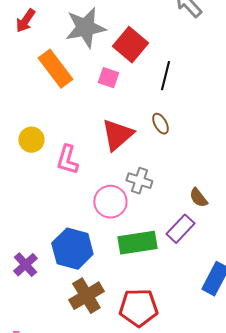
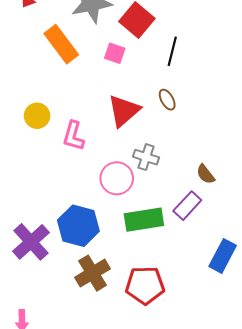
purple cross: (25, 265) -> (31, 242), size x1.5

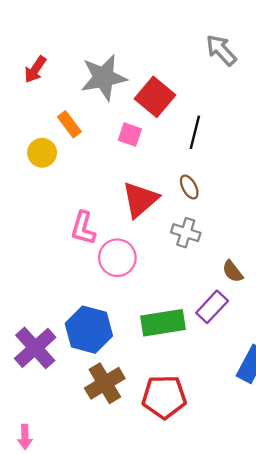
orange rectangle: (61, 44) -> (69, 124), size x0.6
yellow circle: (37, 116) -> (42, 153), moved
gray cross: (146, 157) -> (186, 233), moved
pink circle: (117, 178) -> (117, 258), moved

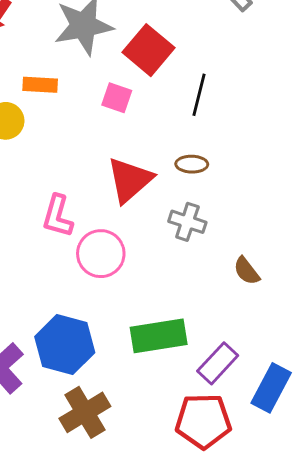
orange rectangle: (69, 124) -> (40, 85), turned -50
brown ellipse: (189, 187) -> (192, 164), turned -60
purple rectangle: (212, 307) -> (218, 363), moved
red pentagon: (164, 397) -> (203, 421), moved

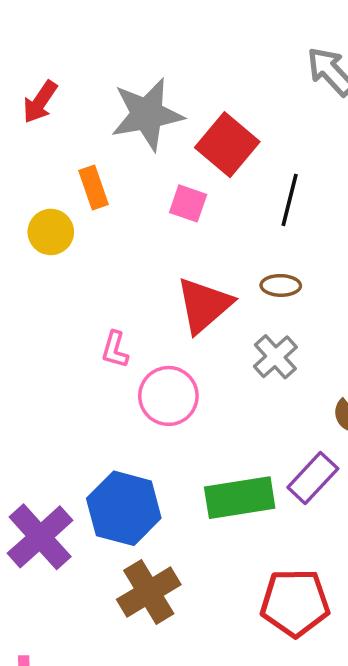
orange rectangle: (40, 85) -> (94, 187), turned 68
pink L-shape: (58, 216) -> (115, 350), size x0.7
gray cross: (187, 222) -> (275, 357), turned 30
purple rectangle: (218, 363) -> (313, 478), moved

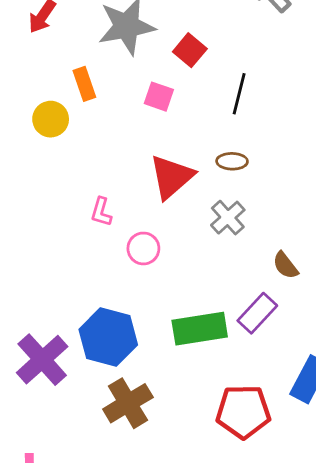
red square: (227, 145) -> (190, 50), size x0.7
pink circle: (168, 396) -> (143, 248), size x0.7

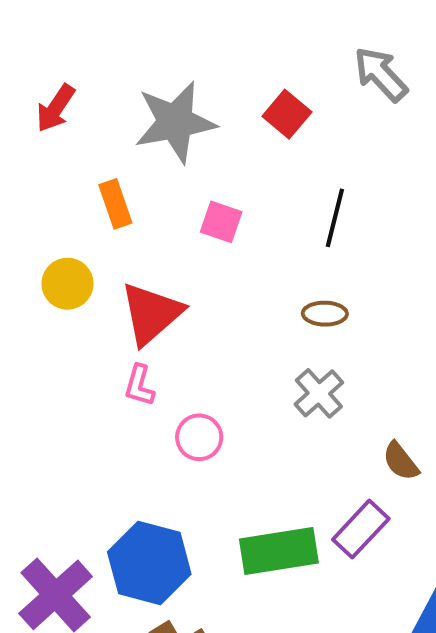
red square: (190, 50) -> (287, 114), moved
yellow circle: (51, 119) -> (67, 284), moved
red triangle: (172, 177) -> (151, 314), moved

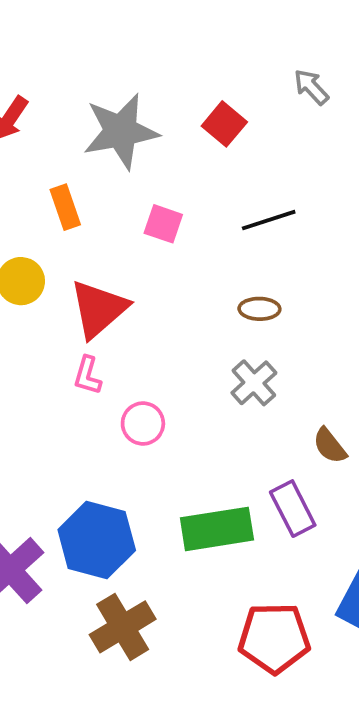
gray arrow: (381, 74) -> (311, 87), size x0.7
black line: (335, 218) -> (269, 220), turned 58
purple rectangle: (361, 529) -> (293, 509), turned -70

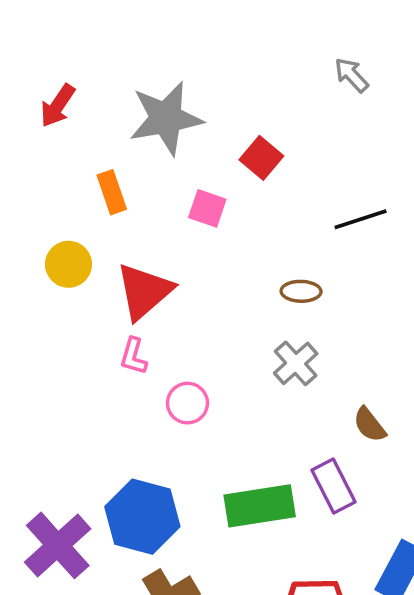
red square: (224, 124) -> (261, 158), moved
black line: (269, 220) -> (361, 219), moved

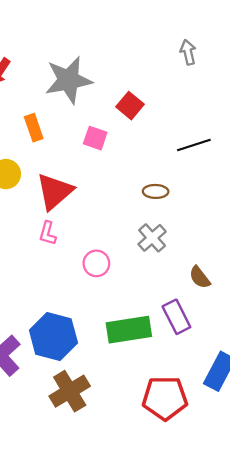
gray arrow: (352, 75) -> (188, 52), turned 30
pink circle: (187, 403) -> (96, 263), moved

